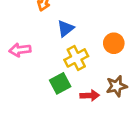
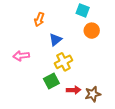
orange circle: (114, 43) -> (92, 31), moved
brown star: (116, 86) -> (93, 94), moved

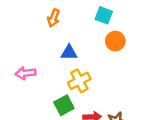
orange arrow: (39, 19) -> (54, 18), moved
blue triangle: (55, 40) -> (69, 53), turned 40

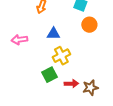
pink arrow: (25, 73) -> (19, 40), moved

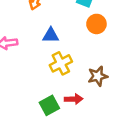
green square: (49, 75) -> (49, 105), moved
brown star: (90, 88) -> (98, 76), moved

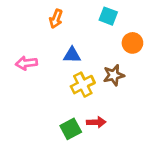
orange circle: (96, 24) -> (132, 43), moved
brown star: (98, 76) -> (114, 75), moved

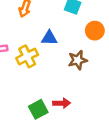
blue triangle: (72, 55) -> (49, 38), moved
yellow cross: (83, 85) -> (27, 56), moved

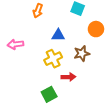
yellow cross: (27, 56) -> (53, 59), moved
red arrow: (62, 103) -> (68, 77), moved

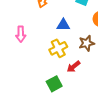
pink arrow: (15, 44) -> (21, 34), turned -84
red arrow: (68, 77) -> (73, 67), turned 144

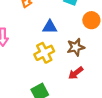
red arrow: (73, 67) -> (76, 73), moved

